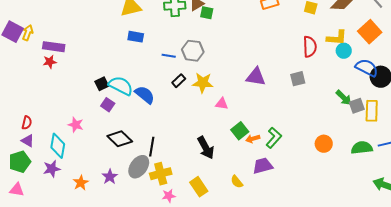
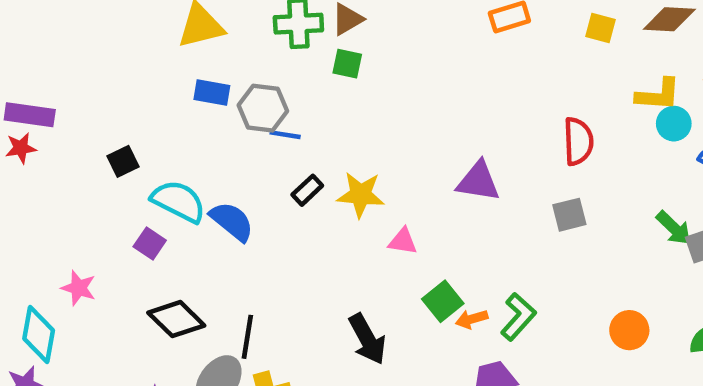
green square: (207, 13) -> (347, 64), moved
red semicircle: (310, 47) -> (578, 141), moved
gray hexagon: (193, 51) -> (263, 108), moved
gray square: (298, 79) -> (569, 215), moved
black square: (102, 84) -> (123, 161), moved

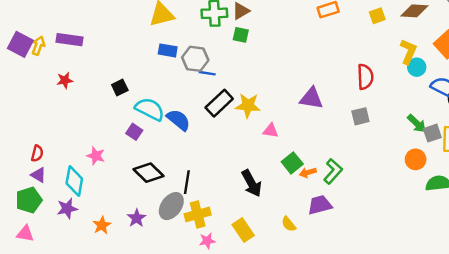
yellow square: (600, 28) -> (377, 16), turned -35
yellow L-shape: (658, 95) -> (408, 52), turned -70
purple rectangle: (30, 115) -> (70, 40), moved
black rectangle: (307, 190) -> (219, 103), size x1.6
orange circle: (629, 330) -> (416, 159), moved

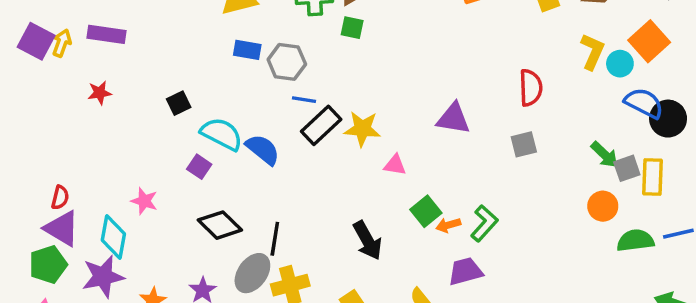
cyan circle: (417, 67) -> (620, 64), moved
blue line: (207, 73) -> (304, 100), moved
purple triangle: (38, 175) -> (62, 228), size x1.6
purple star: (67, 208) -> (103, 277), size x1.4

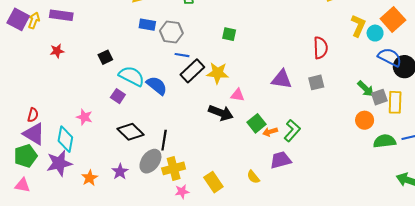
green square: (352, 28) -> (229, 34), moved
purple triangle: (453, 119) -> (282, 79), moved
black arrow: (368, 240) -> (221, 113), moved, turned -40

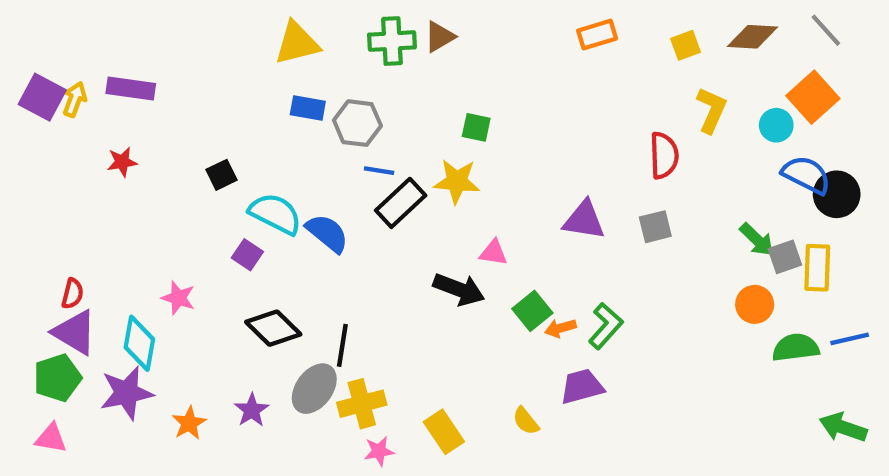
yellow L-shape: (358, 26) -> (711, 110), moved
yellow star: (218, 73) -> (457, 181), moved

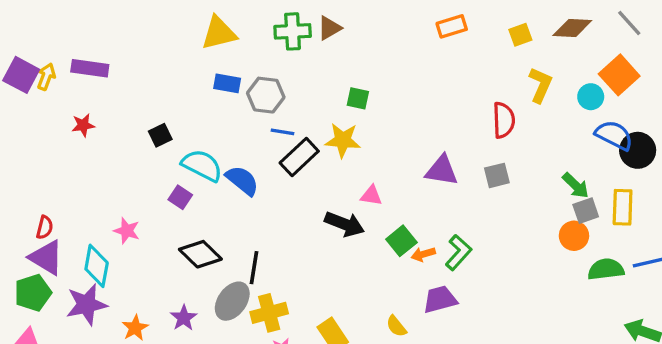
gray square: (785, 257) -> (586, 211), moved

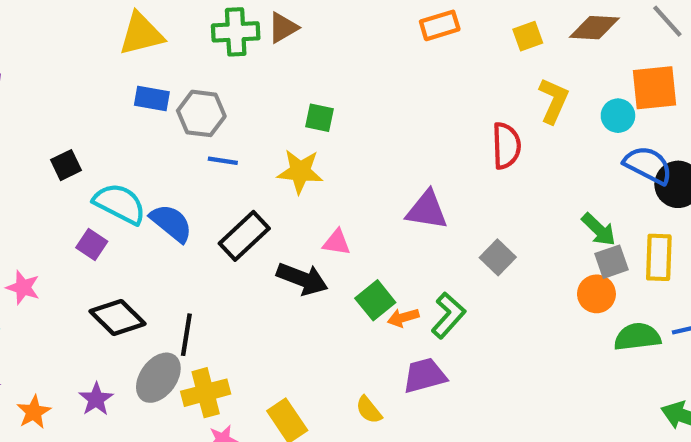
orange square: (619, 75) -> (654, 88), turned 36
black rectangle: (299, 157) -> (244, 236), moved
gray square: (497, 175) -> (498, 257), moved, turned -32

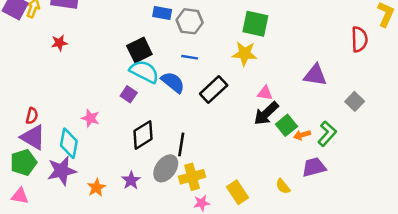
green square: (319, 118) -> (255, 24), size x1.6
blue line: (223, 161) -> (190, 57), moved
black square: (66, 165) -> (139, 50), moved, size x1.5
black arrow: (302, 279) -> (266, 113), moved, turned 116
black diamond: (118, 318) -> (143, 135), turned -76

